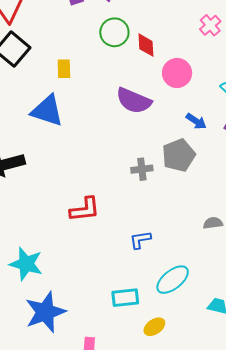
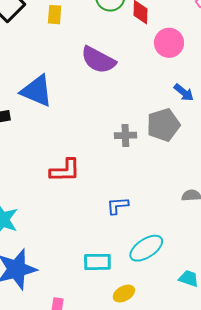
yellow rectangle: (64, 69) -> (55, 15), moved
purple semicircle: (134, 101) -> (98, 60), moved
blue triangle: (47, 111) -> (37, 91), moved

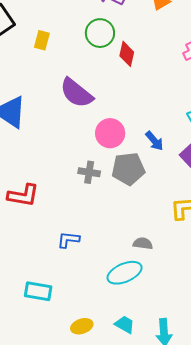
pink circle: (169, 43) -> (110, 133), moved
cyan ellipse: (146, 248) -> (125, 273), moved
yellow ellipse: (124, 294) -> (82, 326), moved

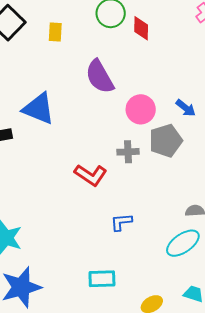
purple semicircle: (76, 93) -> (100, 77), turned 33
red L-shape: (23, 195) -> (91, 175), moved, turned 36

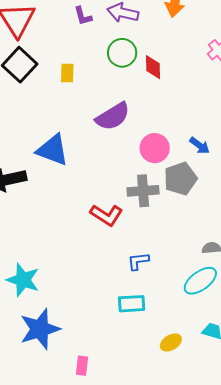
purple semicircle: (100, 77) -> (113, 116), turned -90
gray cross: (128, 152) -> (143, 191), size x1.4
cyan rectangle: (102, 279) -> (132, 304), moved

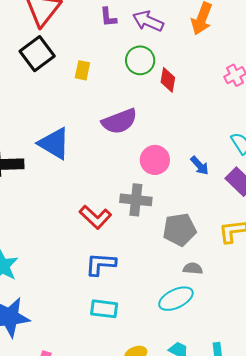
gray pentagon: (180, 179) -> (180, 230), moved
blue L-shape: (138, 261) -> (101, 264), moved, size x1.4

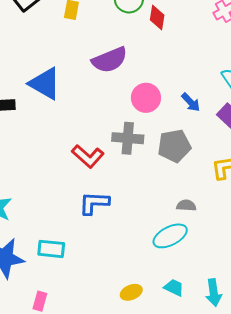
gray pentagon: (180, 230) -> (174, 146), moved
cyan rectangle: (104, 309) -> (51, 249), moved

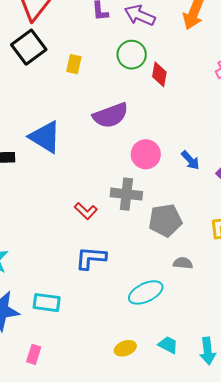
gray pentagon: (174, 146) -> (165, 220), moved
red L-shape: (88, 156) -> (86, 211), size x0.7
cyan ellipse: (170, 236) -> (146, 292), moved

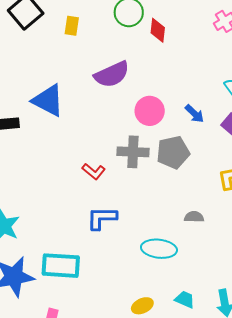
gray pentagon: (165, 220) -> (173, 152), moved
cyan ellipse: (146, 292) -> (159, 249), turned 36
cyan rectangle: (47, 303) -> (61, 266), size x1.4

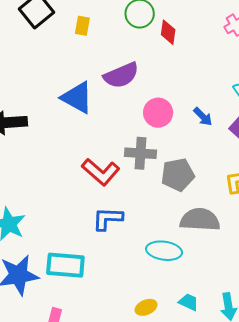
blue triangle: (48, 100) -> (77, 98), moved
gray pentagon: (173, 152) -> (178, 175), moved
red L-shape: (94, 171) -> (101, 172), size x1.6
gray semicircle: (194, 217) -> (200, 220), size x2.0

